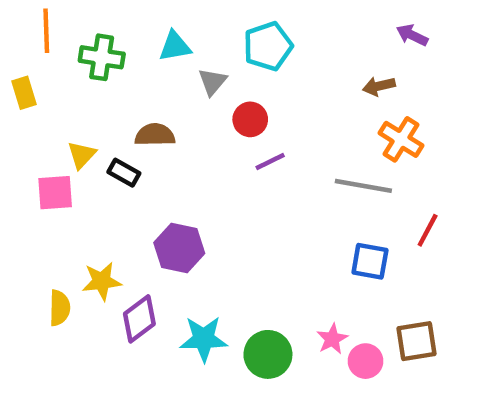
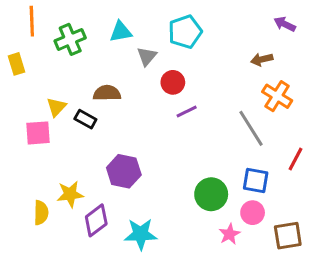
green cross: (102, 57) -> (70, 39), turned -32
gray line: (363, 186) -> (251, 128), turned 48
green circle: (268, 354) -> (211, 194), moved
pink circle: (366, 361) -> (253, 213), moved

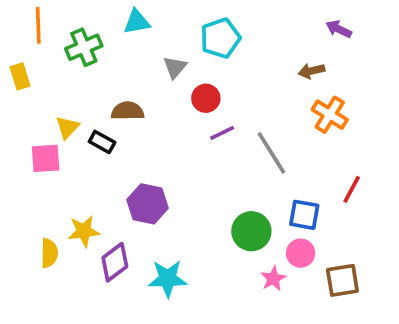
cyan triangle: (121, 32) -> (137, 22), moved
gray line: (251, 128) -> (271, 153), moved

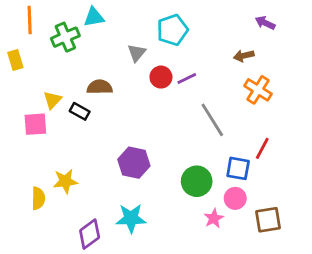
cyan triangle: (137, 22) -> (94, 17), moved
purple line: (222, 133) -> (187, 78), moved
red line: (352, 189) -> (262, 148), moved
purple hexagon: (148, 204) -> (134, 163), moved
purple diamond: (115, 262) -> (90, 234), moved

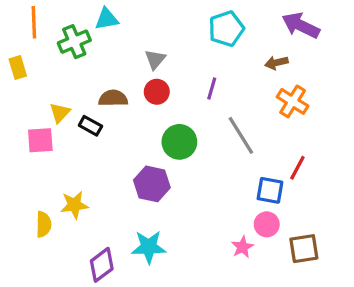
purple arrow: (265, 23) -> (301, 25), size x1.6
cyan pentagon: (172, 30) -> (226, 29), moved
red circle: (161, 77) -> (157, 92), moved
purple line: (187, 78) -> (212, 89), turned -48
green circle: (197, 181) -> (179, 142), moved

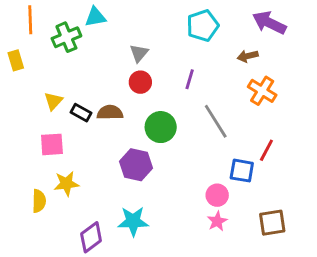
brown semicircle: (113, 98) -> (110, 113), moved
pink square: (40, 140) -> (52, 144), moved
pink circle: (267, 224) -> (217, 195), moved

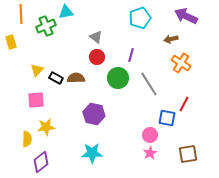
gray triangle: (139, 53) -> (96, 37), turned -32
green circle: (161, 127) -> (118, 78), moved
purple diamond: (91, 237) -> (41, 162), moved

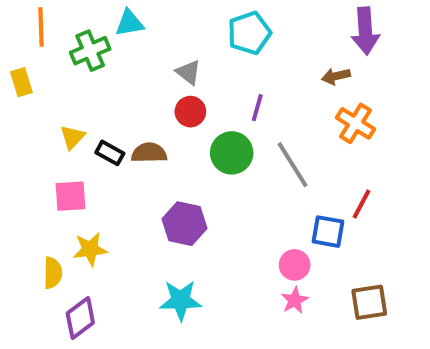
purple arrow: (186, 16) -> (365, 31), turned -120
cyan pentagon: (140, 18) -> (249, 33), moved

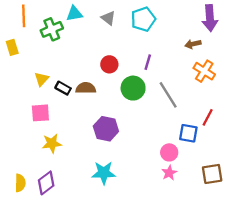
gray triangle: (188, 72) -> (108, 18), moved
yellow semicircle: (53, 273) -> (20, 183), moved

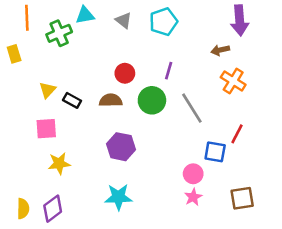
brown semicircle: (86, 88) -> (111, 100), moved

